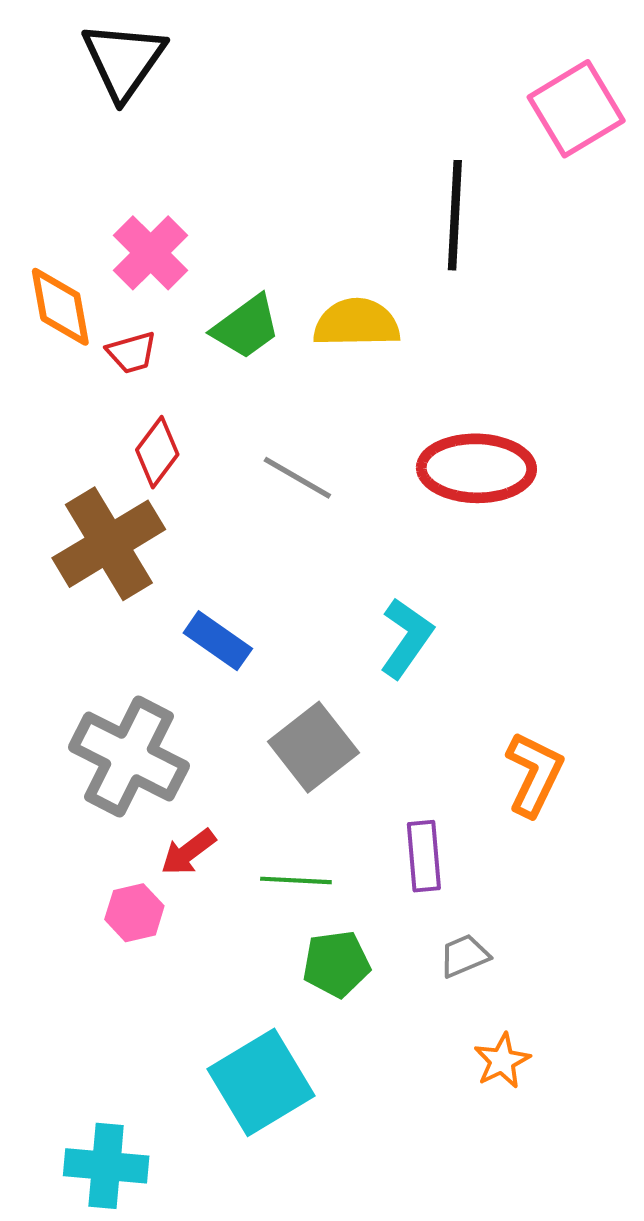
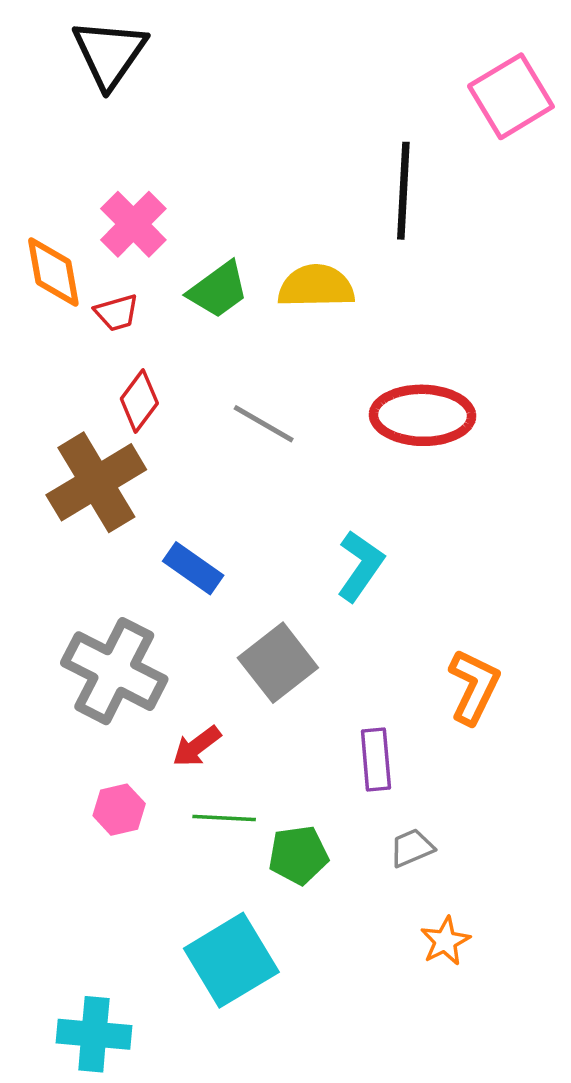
red arrow: (188, 852) -> (197, 746), moved
green line: (296, 880) -> (224, 818), moved

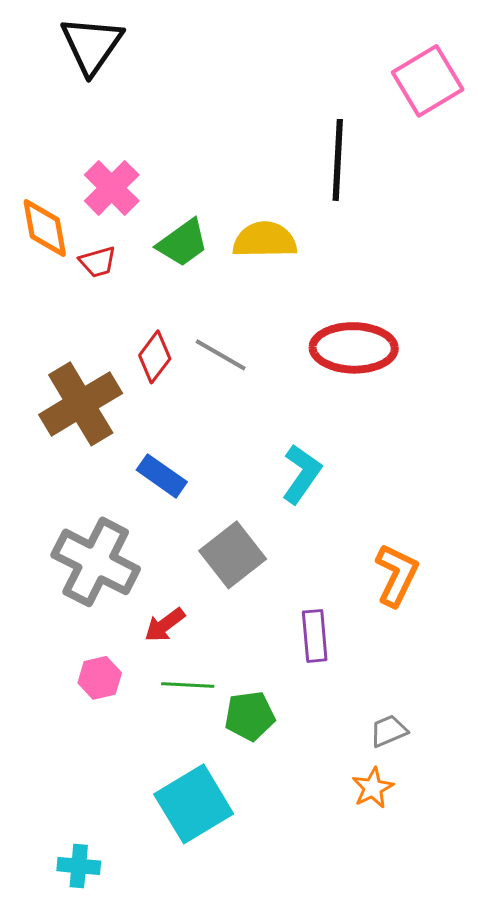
red diamond: (139, 401) -> (155, 357), moved
gray trapezoid: (412, 848) -> (389, 731), moved
cyan cross: (94, 1034) -> (79, 866), size x0.7

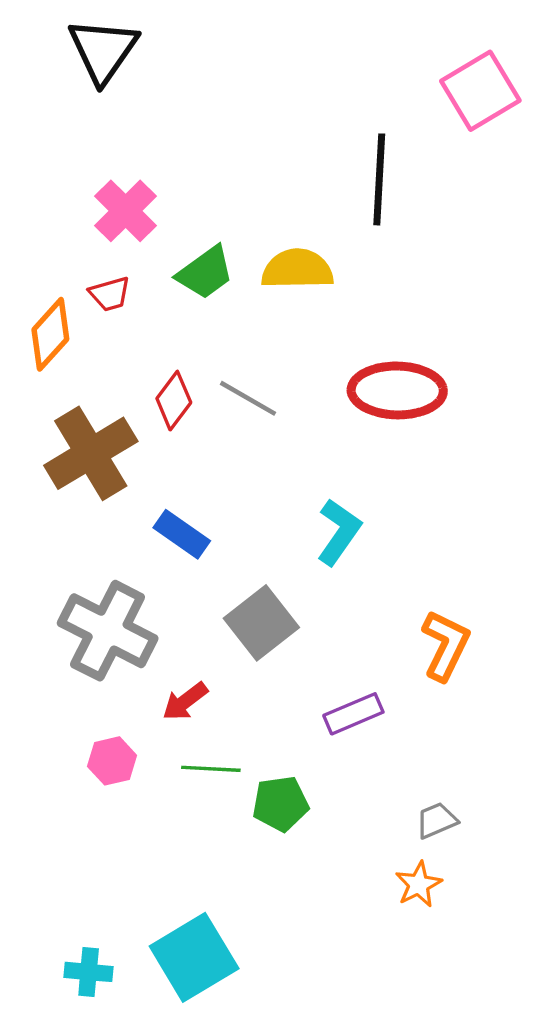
orange diamond: (45, 228) -> (50, 334), moved, turned 52
purple rectangle: (315, 636) -> (353, 714), turned 72
cyan square: (194, 804) -> (194, 957), moved

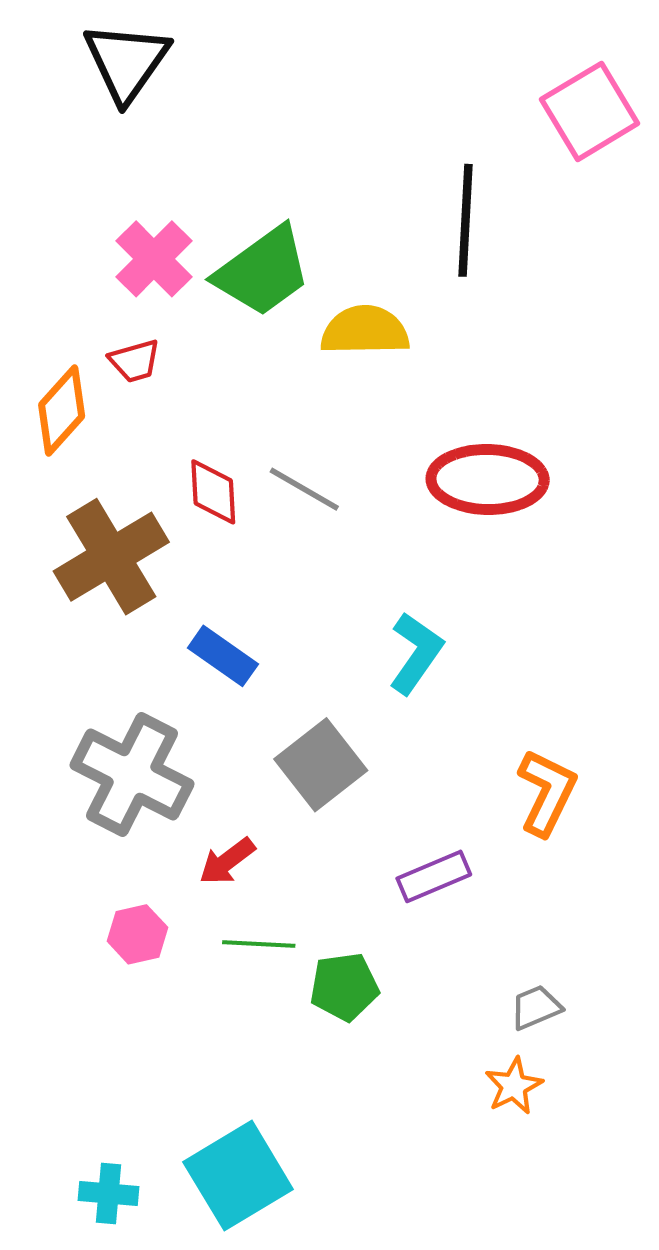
green trapezoid: (205, 273) -> (263, 271), moved, size x1.4
red diamond: (174, 401) -> (213, 492), turned -40

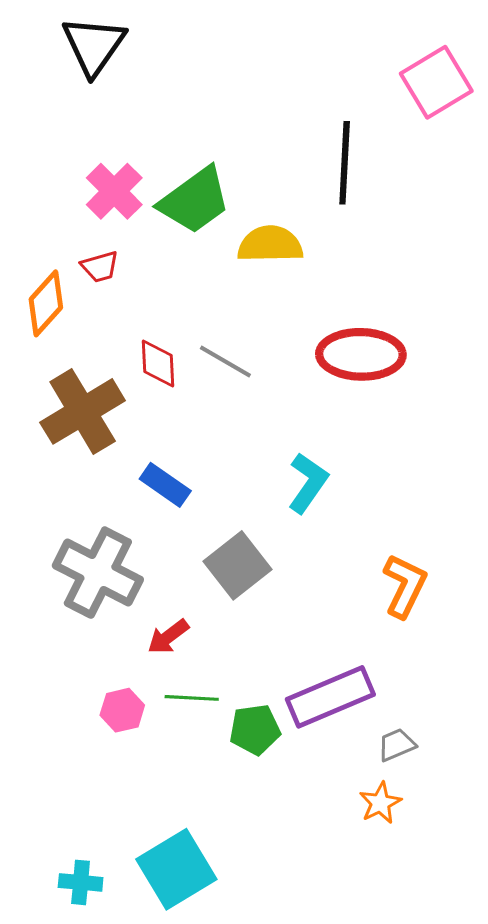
purple rectangle: (434, 876) -> (330, 697), moved, size x1.6
pink hexagon: (137, 934) -> (122, 710), moved

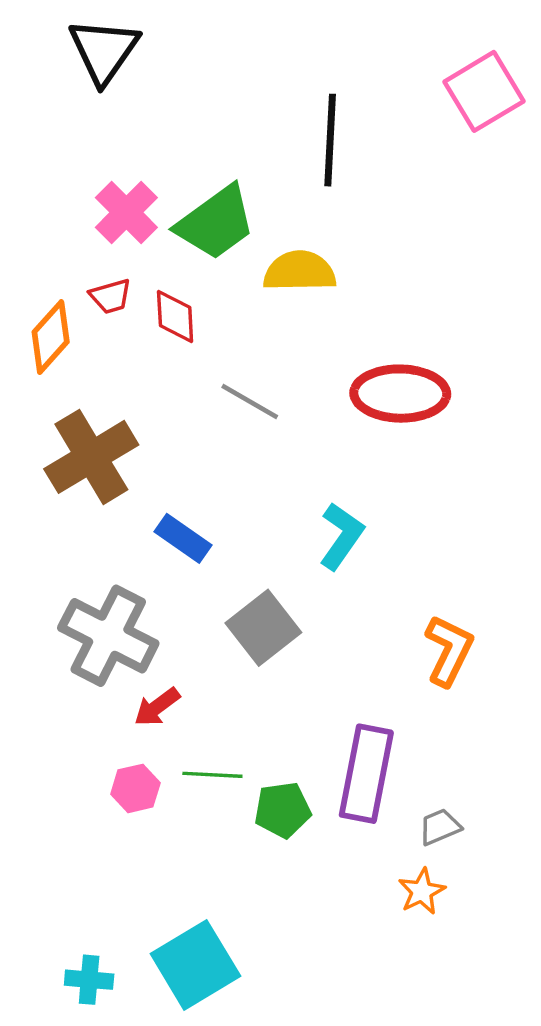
black line: (345, 163) -> (330, 140), moved
red diamond: (158, 364) -> (175, 317), moved
red arrow: (168, 637) -> (157, 707), moved
purple rectangle: (330, 697) -> (366, 774), turned -56

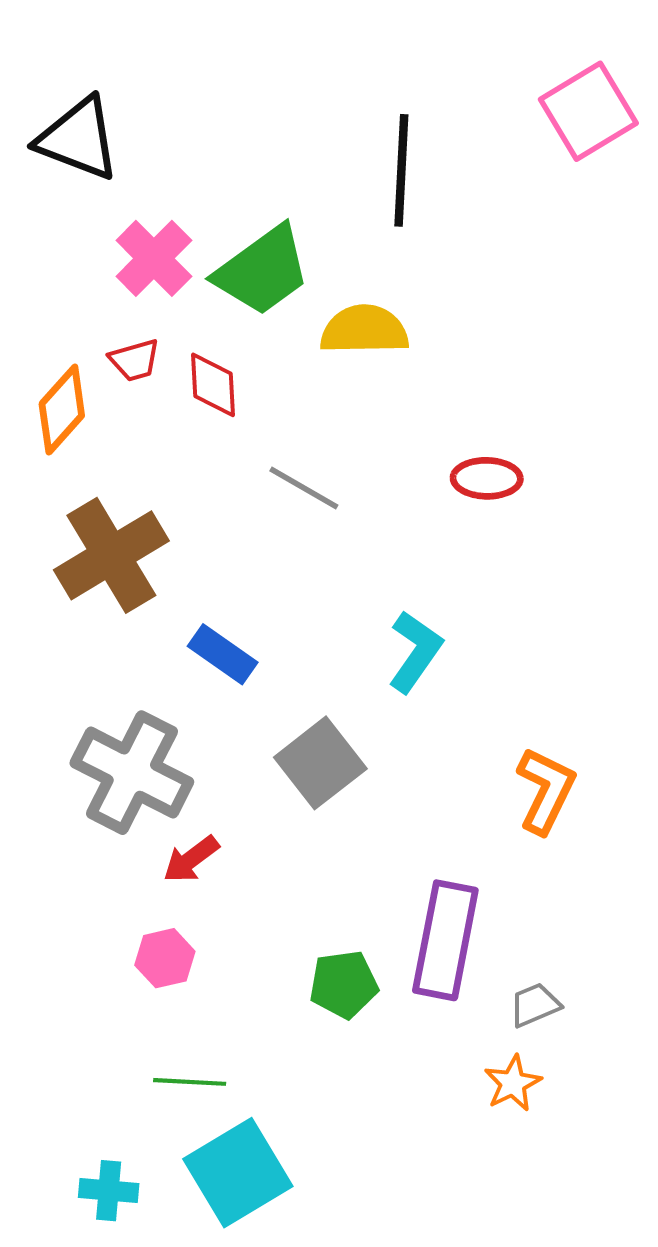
black triangle: (104, 51) -> (78, 139), moved, turned -44
red ellipse: (400, 394) -> (487, 478), size x0.6
green line: (212, 775) -> (190, 1082), moved

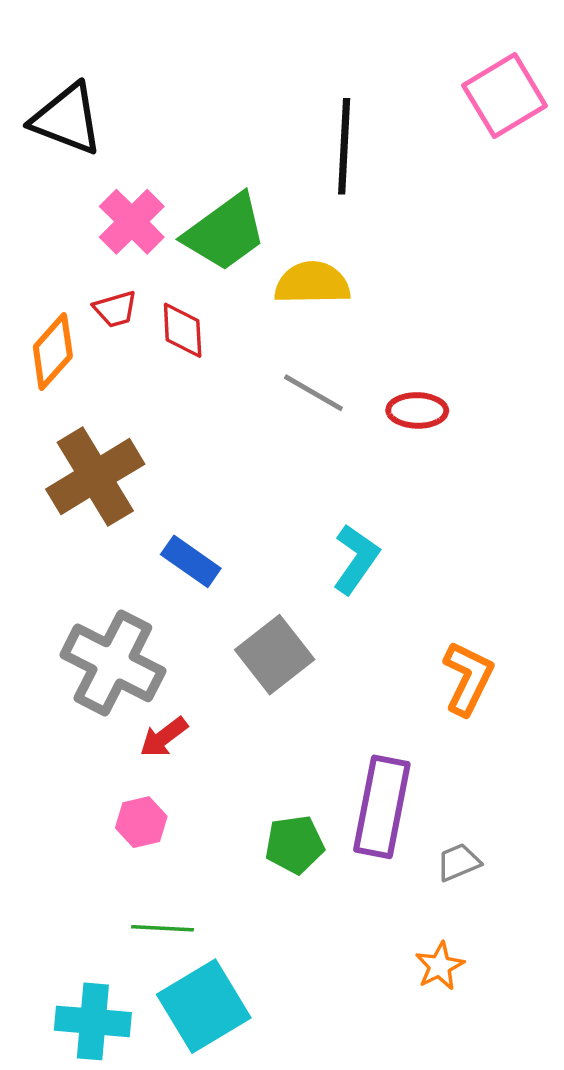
gray line: (304, 488) -> (313, 393), moved
orange star: (513, 1083) -> (440, 966), moved
cyan cross: (109, 1191) -> (93, 1021), size x1.5

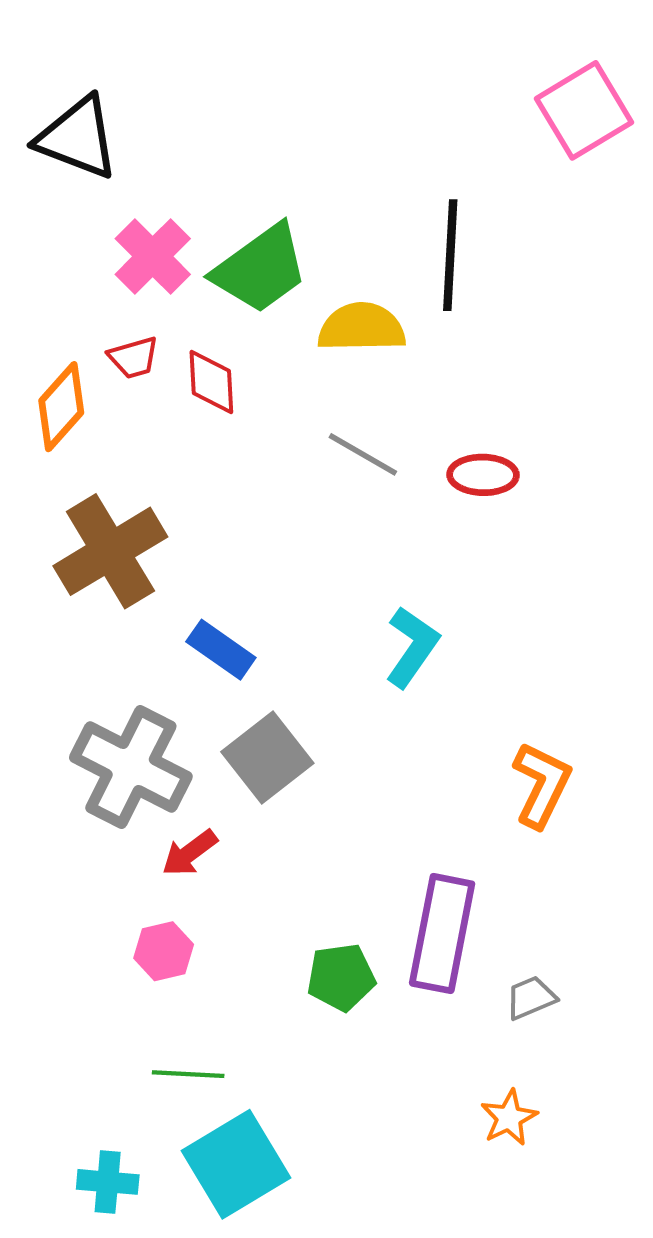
black line: (344, 146) -> (450, 255), moved
gray square: (275, 655) -> (267, 757), moved
cyan cross: (93, 1021) -> (108, 1182), size x0.7

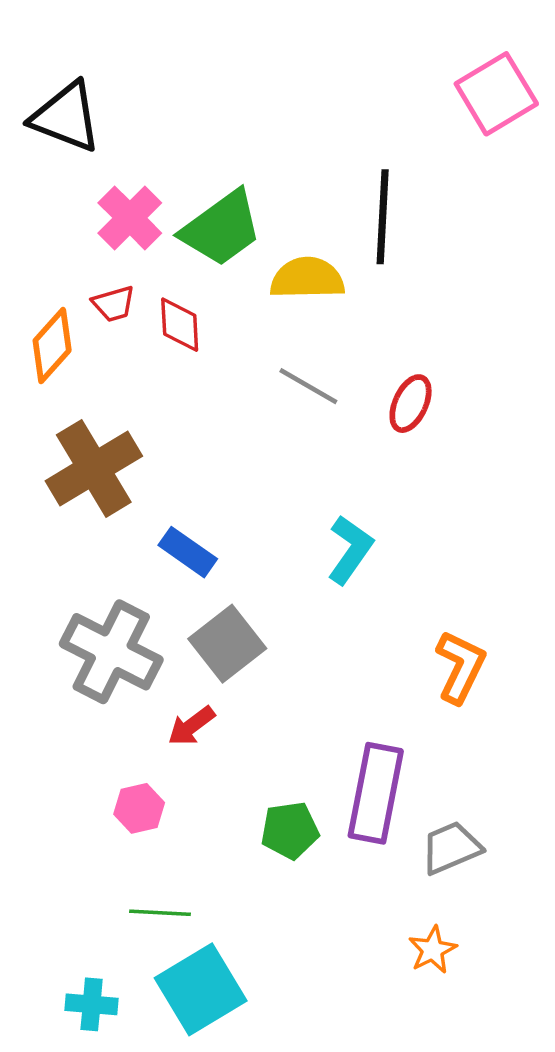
red ellipse: (483, 475) -> (411, 404), turned -66
red arrow: (190, 853) -> (191, 726), moved
gray trapezoid: (531, 998) -> (451, 848), size x1.4

